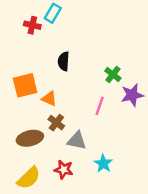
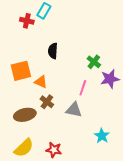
gray triangle: (77, 141) -> (74, 110), moved
cyan star: (103, 164) -> (102, 136), moved
red star: (64, 170) -> (54, 150), moved

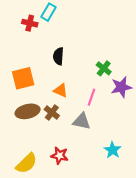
orange triangle: (41, 82) -> (61, 90), moved
brown ellipse: (25, 115) -> (28, 111), moved
red star: (54, 150) -> (60, 156), moved

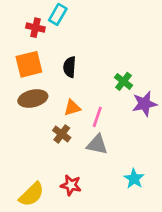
orange square: (23, 78) -> (29, 64), moved
orange triangle: (61, 90) -> (72, 108), turned -40
pink line: (92, 97) -> (97, 117), moved
brown ellipse: (28, 111) -> (33, 99), moved

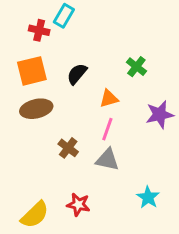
black semicircle: (70, 67) -> (77, 74), turned 36
green cross: (123, 81) -> (136, 67), moved
orange triangle: (72, 108) -> (109, 99), moved

